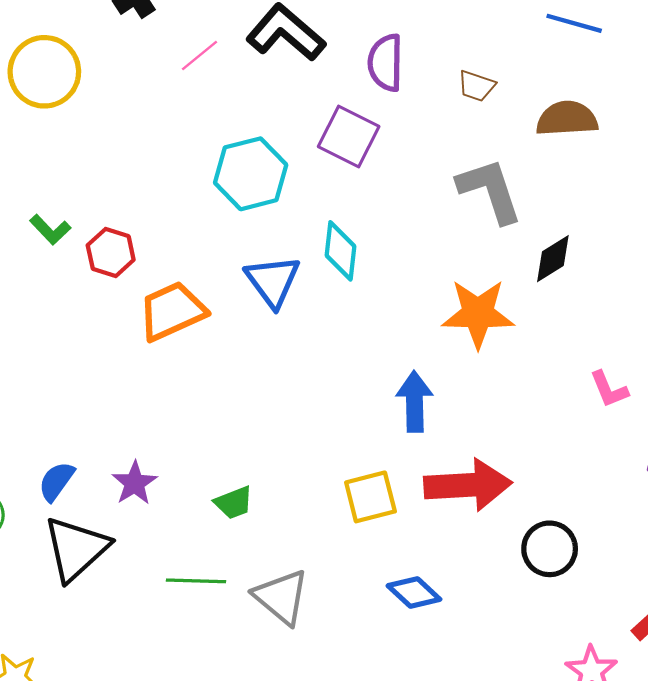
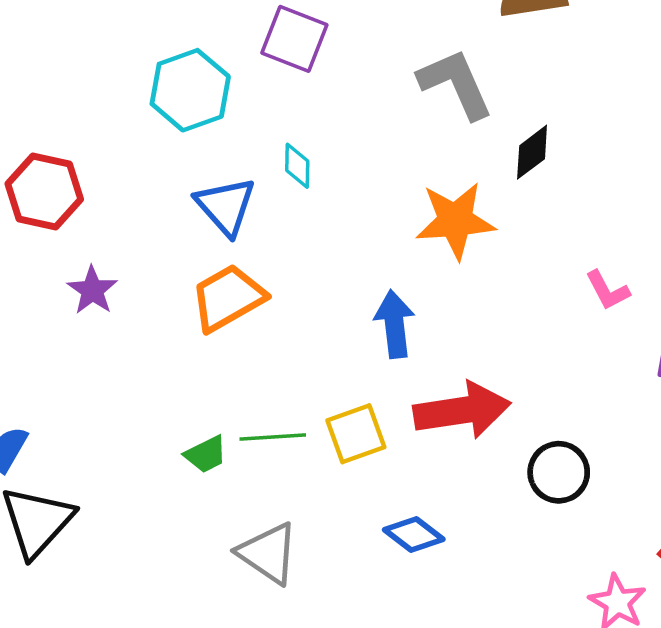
cyan diamond: (340, 251) -> (297, 166), size x0.7
red hexagon: (111, 253) -> (44, 191), size x1.4
orange trapezoid: (172, 311) -> (228, 298), moved
purple star: (135, 483) -> (92, 290), moved
green line: (196, 581) -> (273, 437), moved

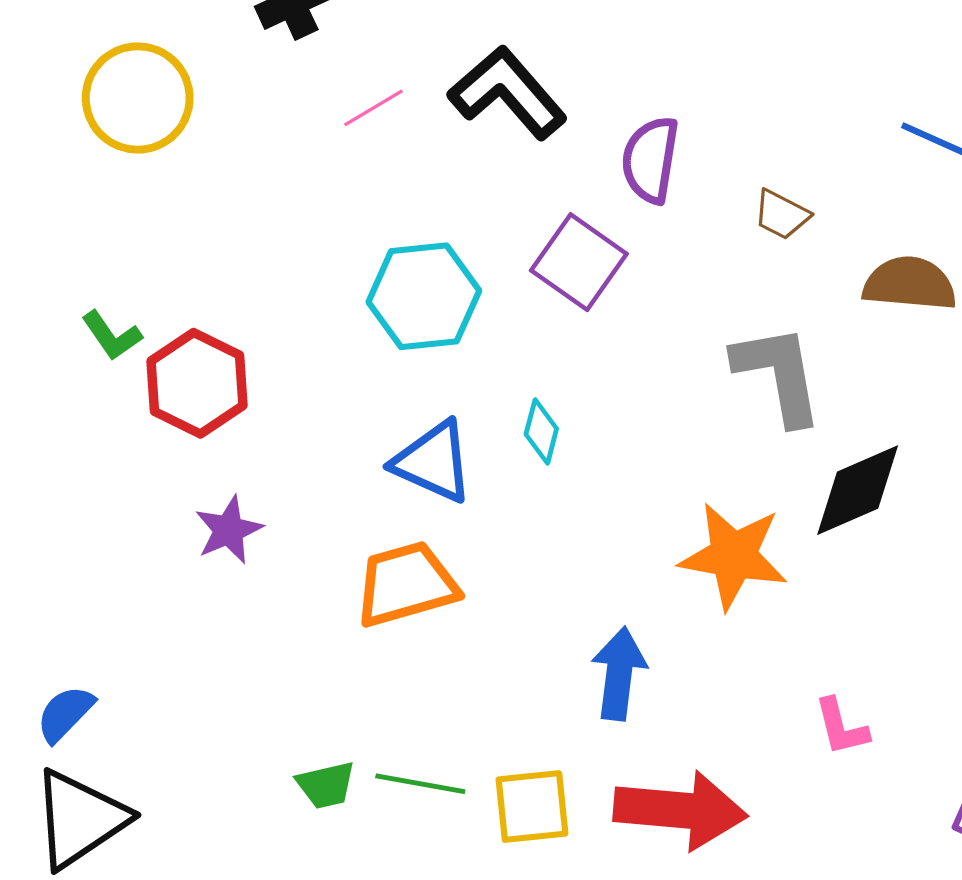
black diamond: (532, 152) -> (858, 490), size x1.4
blue triangle: (226, 206) -> (433, 462), turned -38
pink L-shape: (607, 290) -> (841, 727), moved

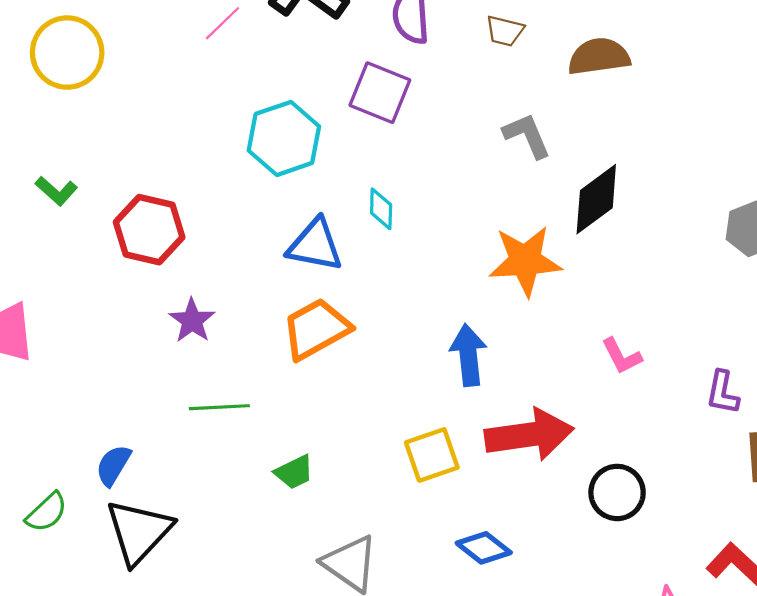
green L-shape: (112, 336) -> (56, 191), moved
gray L-shape: (778, 374) -> (527, 136), size x0.7
green line: (420, 784) -> (219, 407), moved

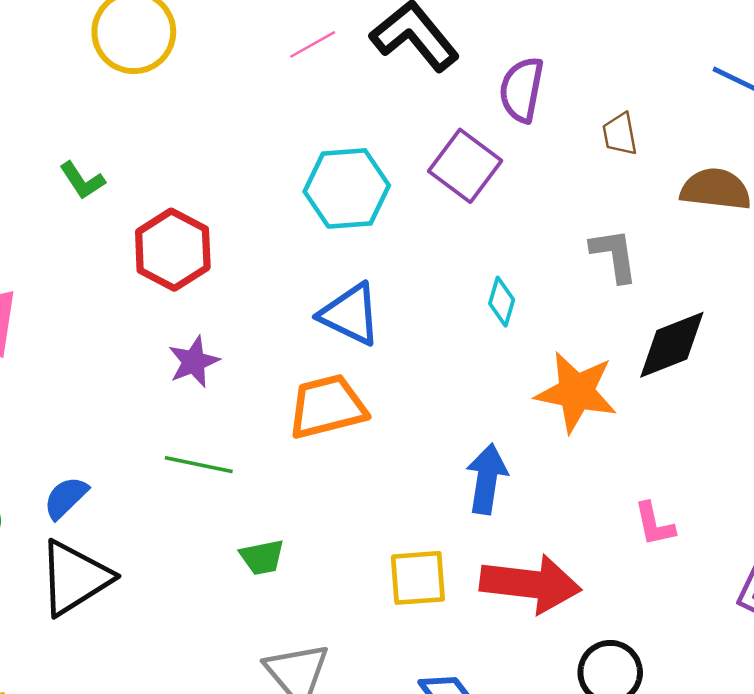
brown trapezoid: (505, 31) -> (620, 134), turned 51
cyan diamond: (381, 209) -> (502, 302), moved

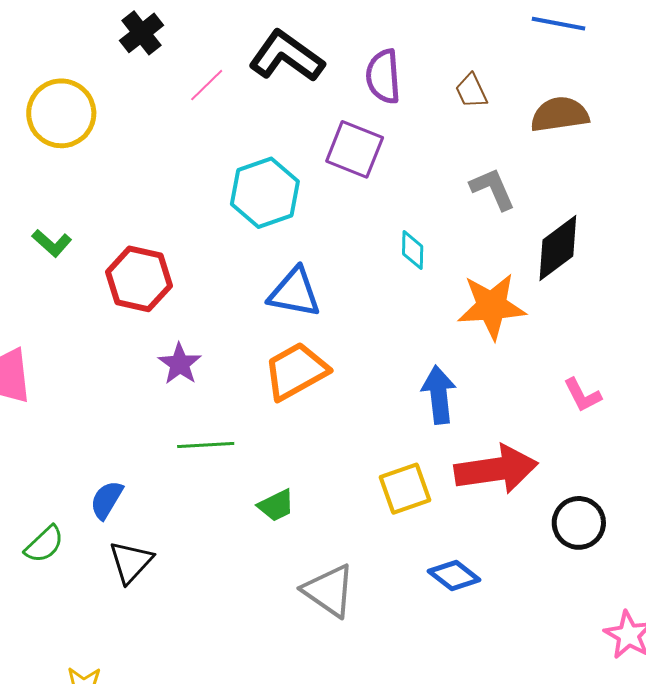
black triangle: (75, 578) -> (131, 562), size x0.7

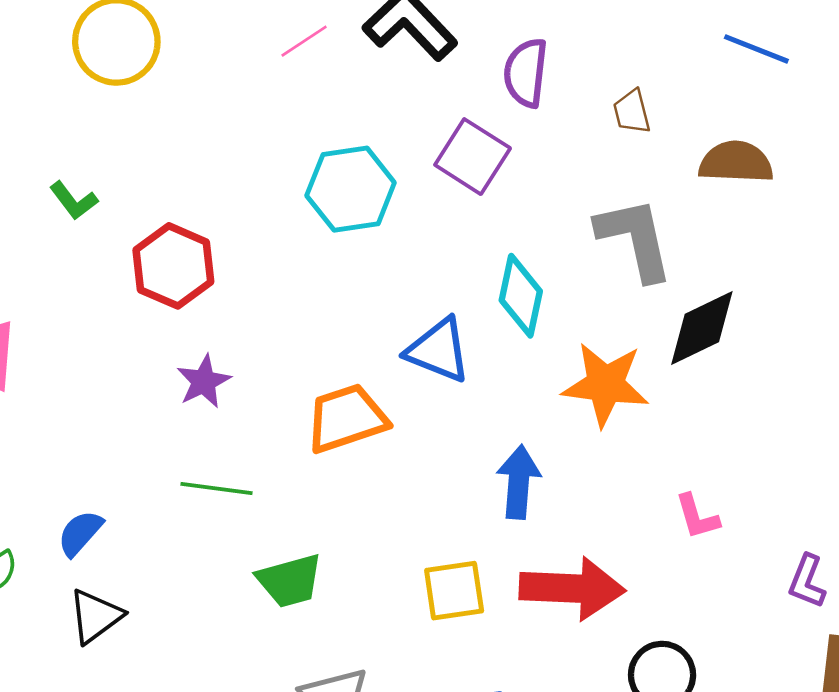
gray L-shape: (493, 189) -> (635, 239), size x1.5
cyan diamond: (413, 250) -> (521, 296), size x1.6
blue triangle: (295, 293) -> (438, 350), moved
green trapezoid: (276, 505) -> (290, 581), size x1.4

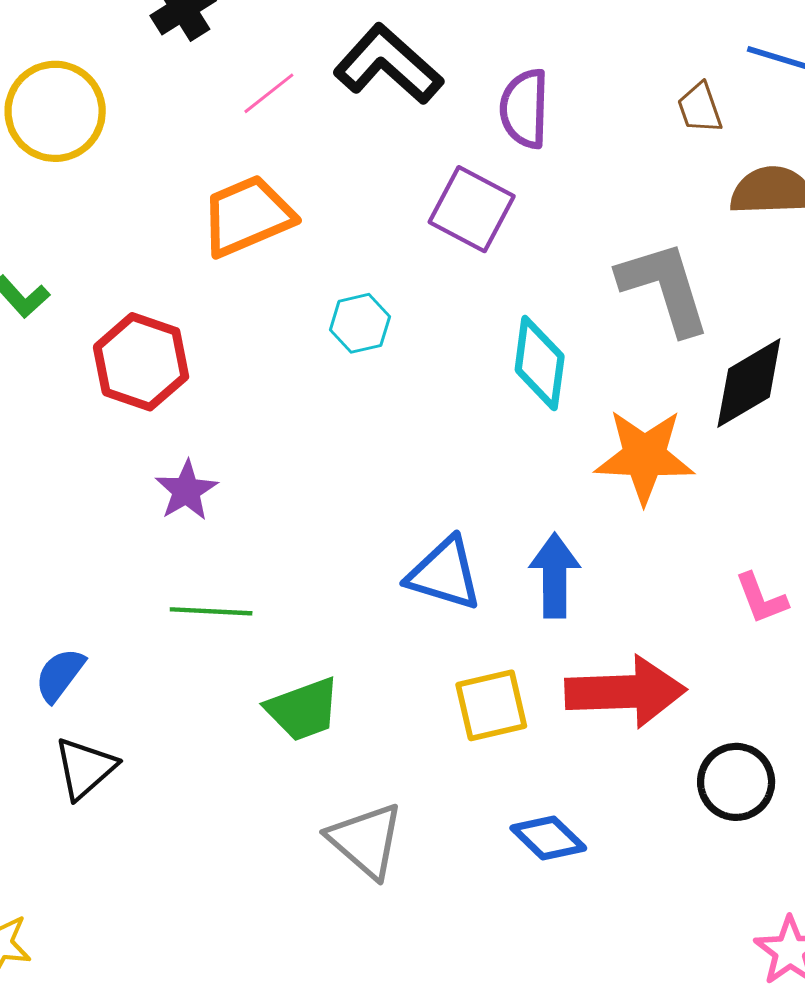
brown trapezoid: (632, 112) -> (700, 108), moved
cyan hexagon: (351, 189) -> (360, 323), moved, size x0.6
blue triangle: (438, 350) -> (444, 574), moved
orange trapezoid: (347, 418) -> (247, 216), moved

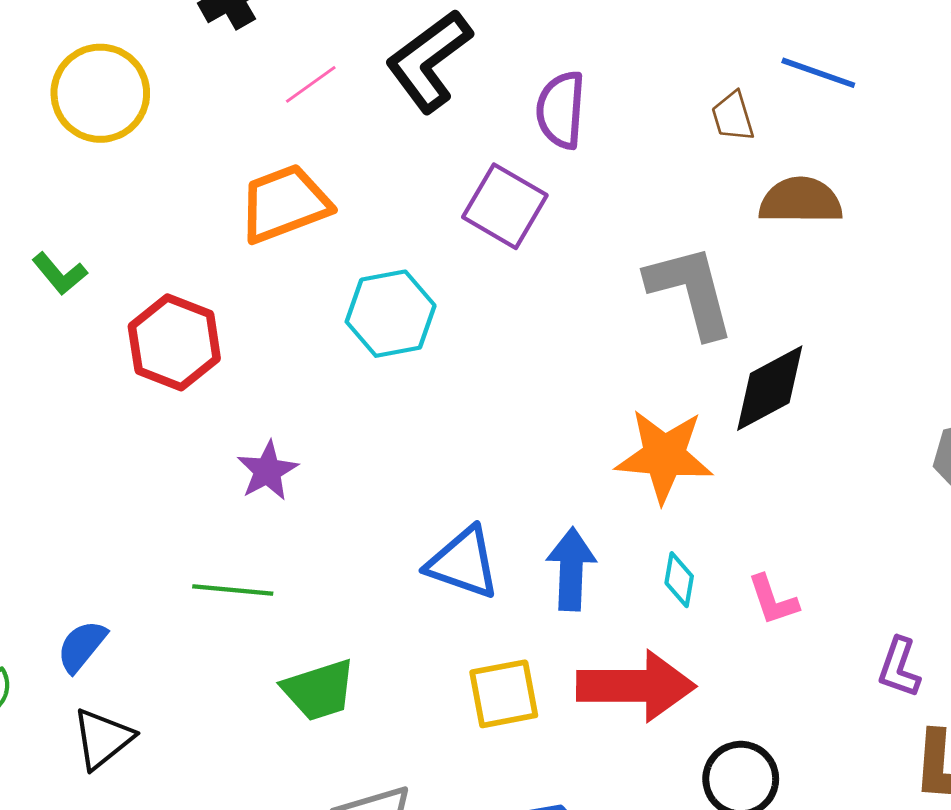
black L-shape: (388, 64) -> (429, 61), turned -81
cyan hexagon: (360, 323) -> (391, 314), size x1.5
cyan diamond: (540, 363) -> (679, 580), moved, size x0.6
purple star: (186, 491) -> (267, 471), moved

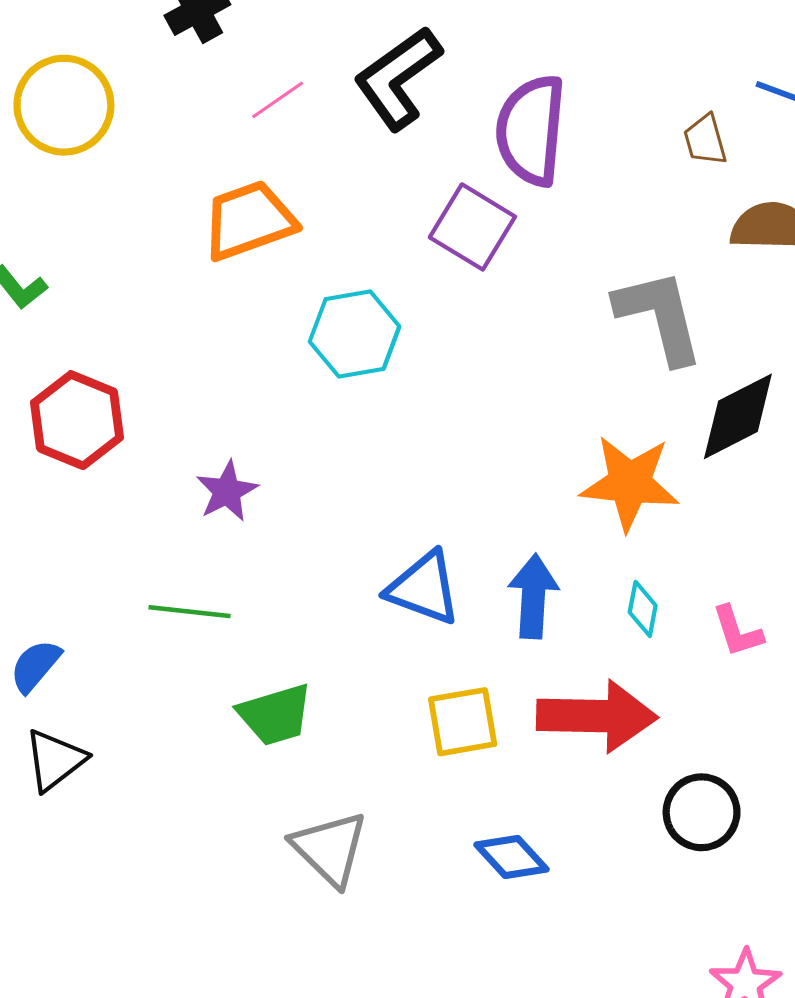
purple semicircle: (561, 110) -> (531, 130), size x1.4
red hexagon: (174, 342) -> (77, 420), moved

